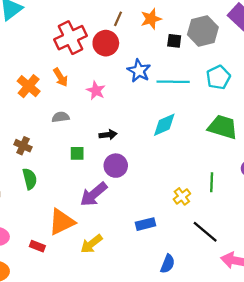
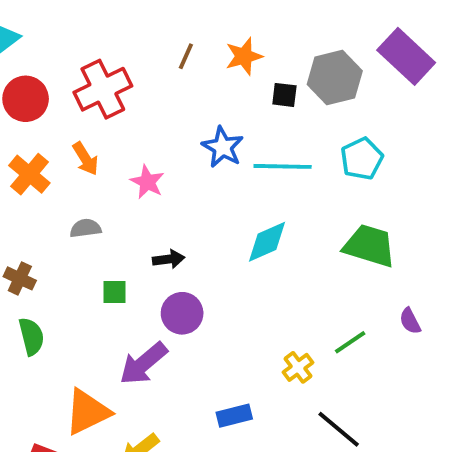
red circle: (106, 43) -> (26, 99), moved
green line: (212, 182) -> (350, 342), turned 54

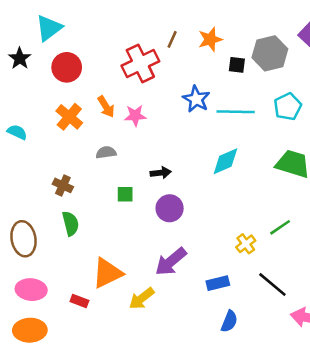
red cross: (103, 89) -> (140, 63), moved
pink star: (147, 182) -> (135, 116), moved, turned -30
purple arrow: (143, 364) -> (171, 262), moved
blue rectangle: (234, 416) -> (218, 283), moved

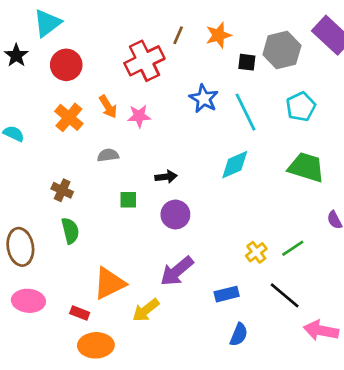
cyan line: (236, 112) -> (246, 112), turned 63
green line: (280, 227) -> (293, 248), moved
orange ellipse: (30, 330) -> (96, 345), moved

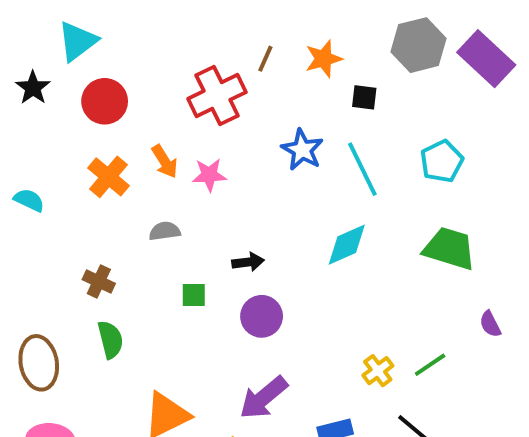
gray hexagon: (282, 50) -> (418, 45), moved

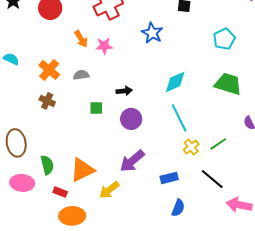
cyan line: (362, 169) -> (179, 118), moved
orange cross: (108, 177) -> (49, 70), moved
green semicircle: (110, 340) -> (47, 165), moved

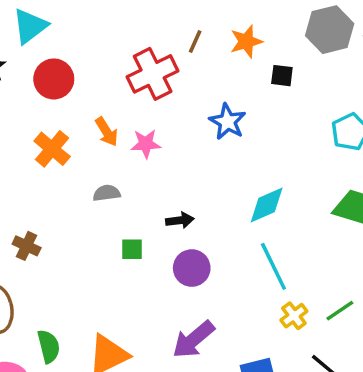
orange cross: (49, 70) -> (52, 149), moved
brown cross: (47, 101) -> (27, 246), moved

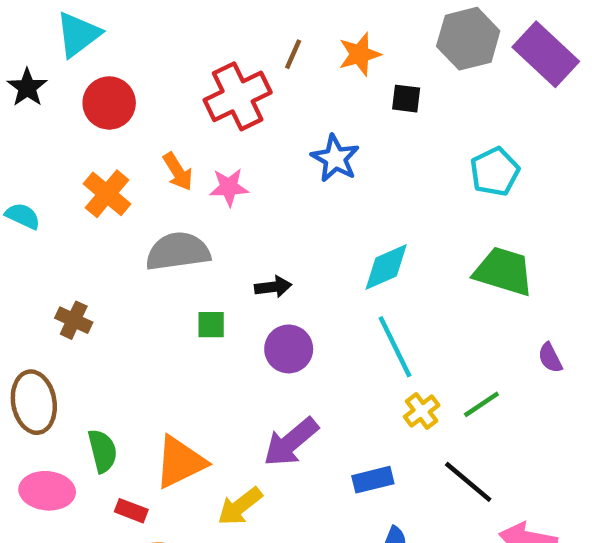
gray semicircle: (107, 193) -> (178, 251), size x1.8

